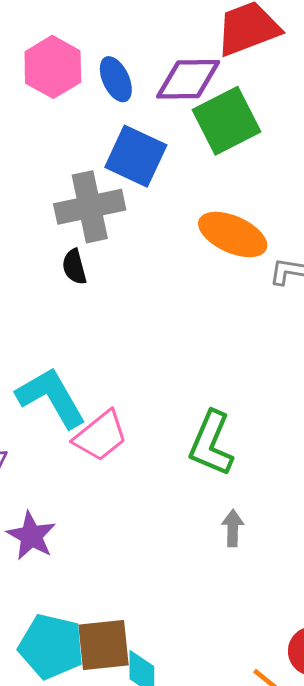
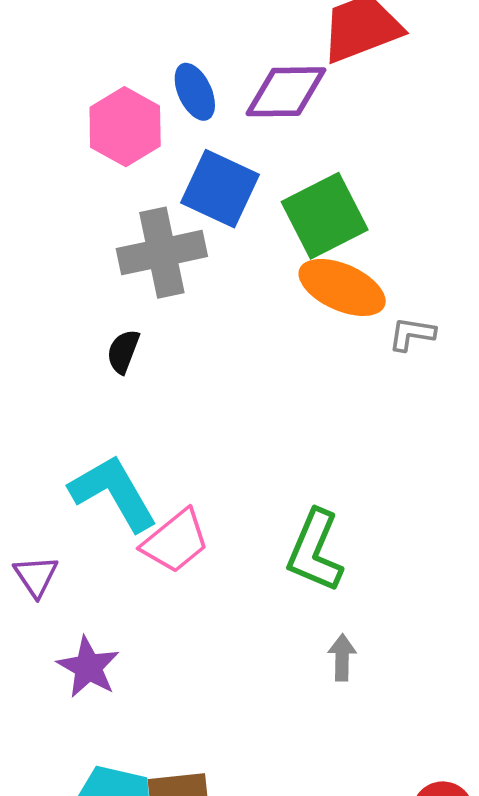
pink hexagon: (53, 67) -> (125, 127), moved
green square: (227, 121) -> (325, 216), moved
black semicircle: (74, 267) -> (123, 351), moved, turned 36

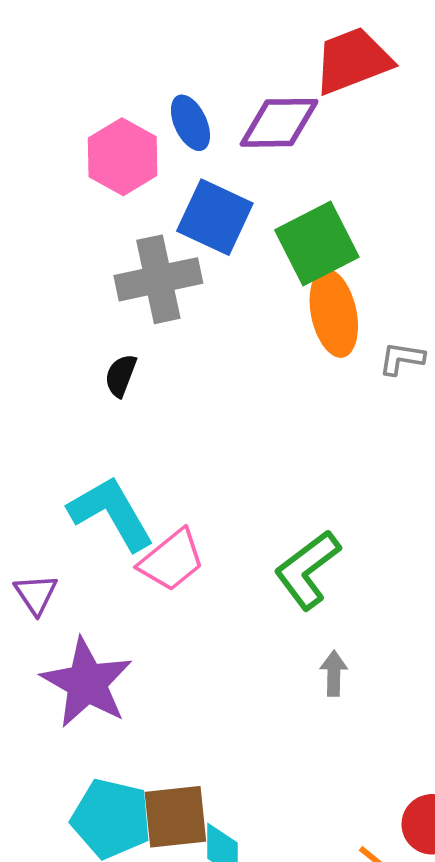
orange ellipse: (342, 287) -> (334, 313), turned 54
green L-shape: (315, 551) -> (307, 570), turned 30
purple star: (88, 667) -> (87, 683), size x1.5

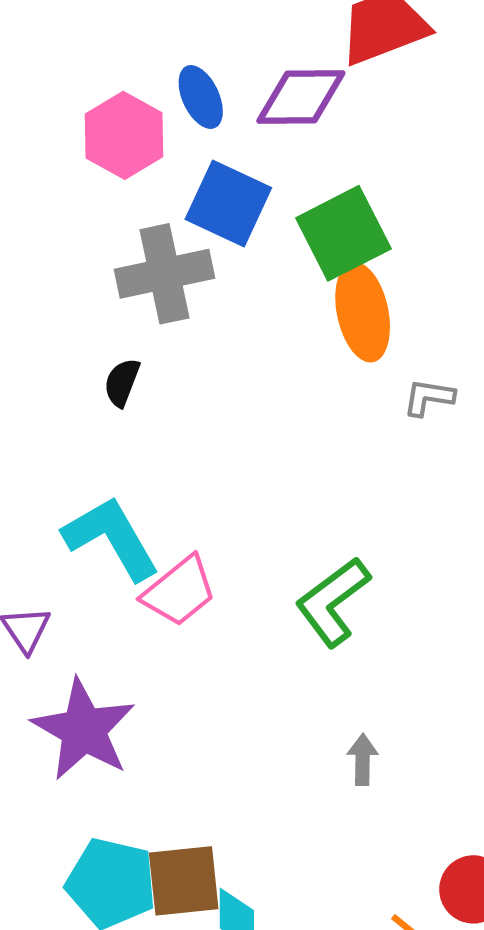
gray L-shape: (402, 359) -> (429, 397), moved
gray arrow: (334, 673) -> (363, 759), moved

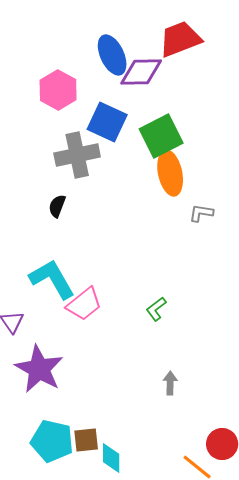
blue ellipse: (201, 97) -> (112, 55), moved, size x1.4
green L-shape: (333, 602) -> (156, 309), size x0.6
brown square: (184, 881) -> (86, 440), size x0.7

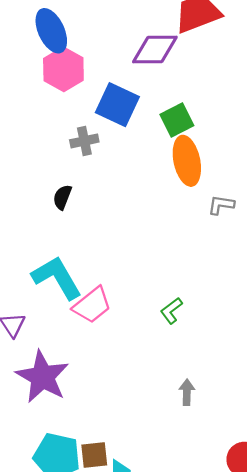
blue ellipse: (112, 55) -> (51, 31), moved
green square: (161, 136) -> (177, 120), size x0.7
gray cross: (77, 155) -> (84, 141), size x0.6

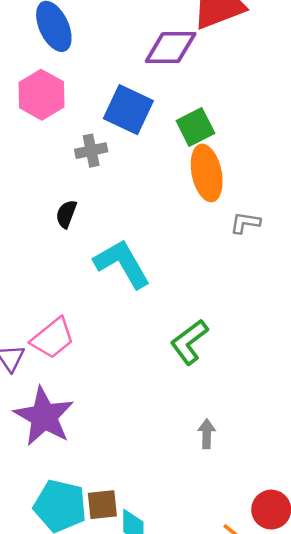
pink hexagon: (63, 69) -> (41, 95), moved
cyan L-shape: (57, 278) -> (122, 264), moved
pink trapezoid: (92, 305) -> (53, 338), moved
green L-shape: (171, 311) -> (189, 342), size x1.5

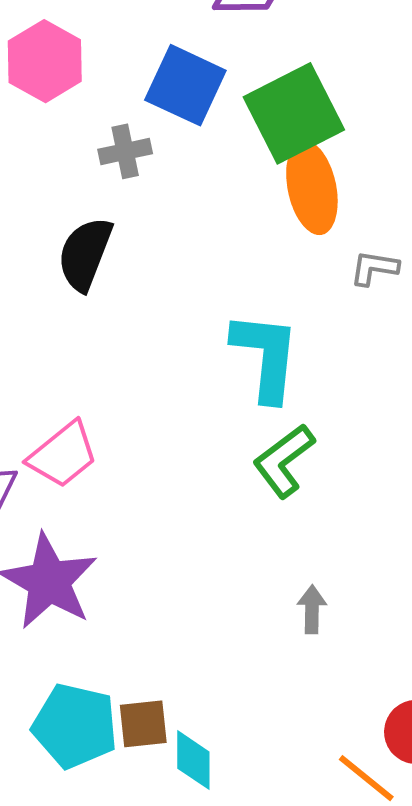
green square: (195, 127) -> (294, 113), size x1.6
black semicircle: (66, 214) -> (85, 254), size x1.6
cyan L-shape: (122, 264) -> (266, 356), moved, turned 36

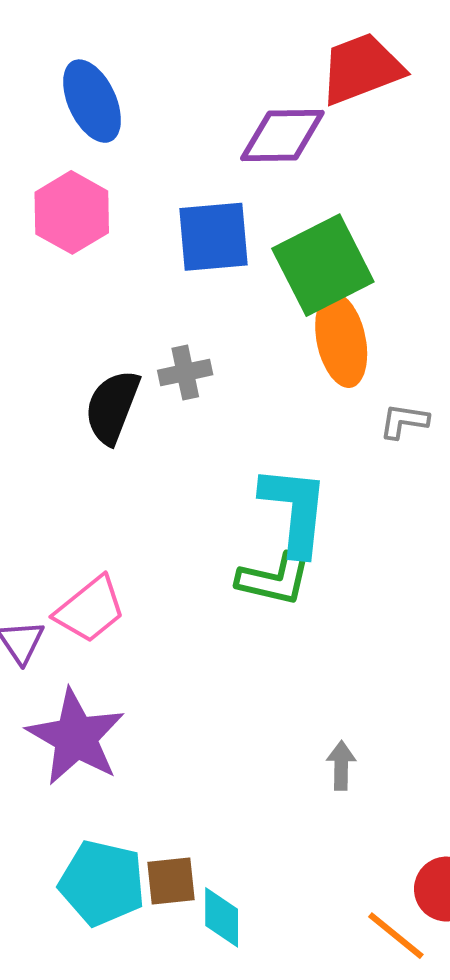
blue square: (185, 85) -> (214, 237), turned -30
gray cross: (125, 151) -> (185, 372), moved
green L-shape: (284, 461) -> (274, 579), moved, turned -130

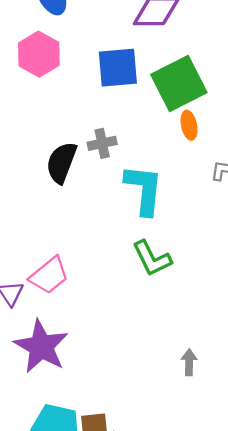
orange ellipse: (341, 340) -> (189, 125), size x0.6
cyan L-shape: (295, 510) -> (144, 190), moved
green L-shape: (274, 579) -> (152, 258), turned 51

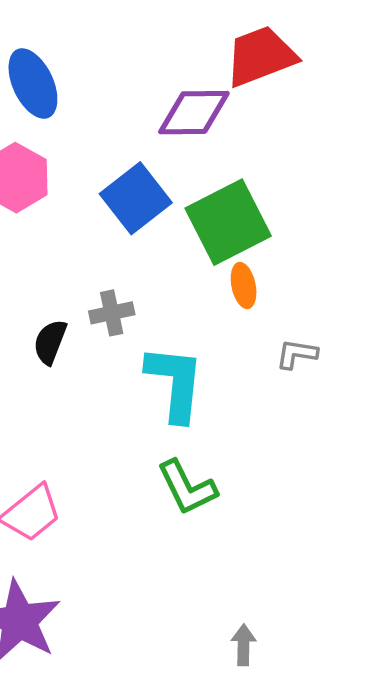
blue square: (118, 68) -> (136, 198), turned -33
black semicircle: (61, 163) -> (50, 342), size x0.7

